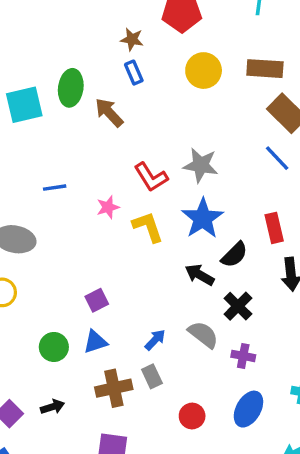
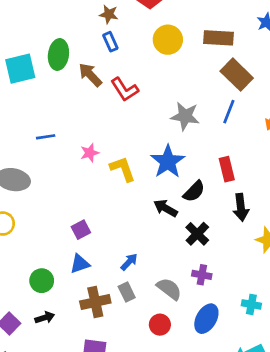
blue line: (277, 158) -> (229, 112), turned 65
gray star: (201, 165) -> (185, 116), moved
red L-shape: (151, 177) -> (125, 89), moved
gray semicircle: (203, 335) -> (169, 289), moved
green circle: (54, 347) -> (42, 281), moved

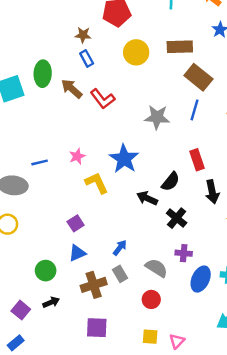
blue line: (46, 137) -> (40, 162), moved
blue star: (168, 162) -> (124, 159), moved
yellow L-shape: (123, 169) -> (97, 183), moved
blue ellipse: (206, 319) -> (201, 279), moved

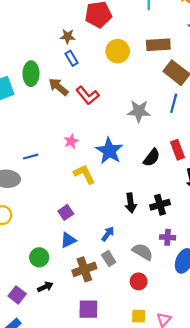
pink star: (77, 156) -> (71, 141), moved
black semicircle: (171, 182) -> (152, 158), moved
black arrow: (147, 198) -> (131, 203), moved, turned -120
black cross: (177, 218) -> (160, 205), turned 36

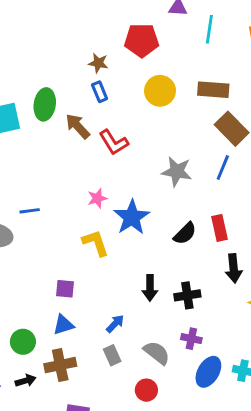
pink star: (71, 141) -> (97, 198), moved
purple square: (66, 212) -> (65, 289), turned 32
brown cross: (84, 269) -> (60, 365), moved

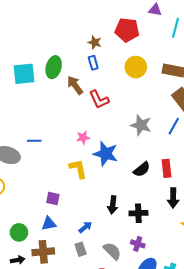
blue star: (132, 217) -> (106, 154), turned -30

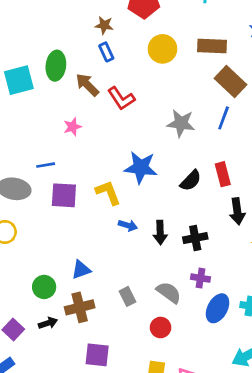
pink star: (83, 138) -> (73, 127), moved
purple square: (53, 199) -> (64, 195), moved, size x1.5
blue arrow: (85, 227) -> (128, 225), moved, turned 64

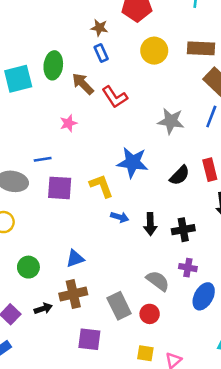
green circle: (44, 287) -> (28, 267), moved
gray rectangle: (127, 296) -> (119, 306), moved, size x1.5

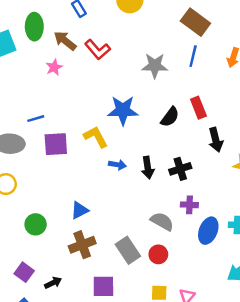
pink star: (68, 123) -> (54, 67), moved
black arrow: (43, 309) -> (53, 283), moved

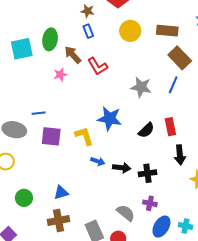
black arrow: (148, 168) -> (122, 168), turned -84

